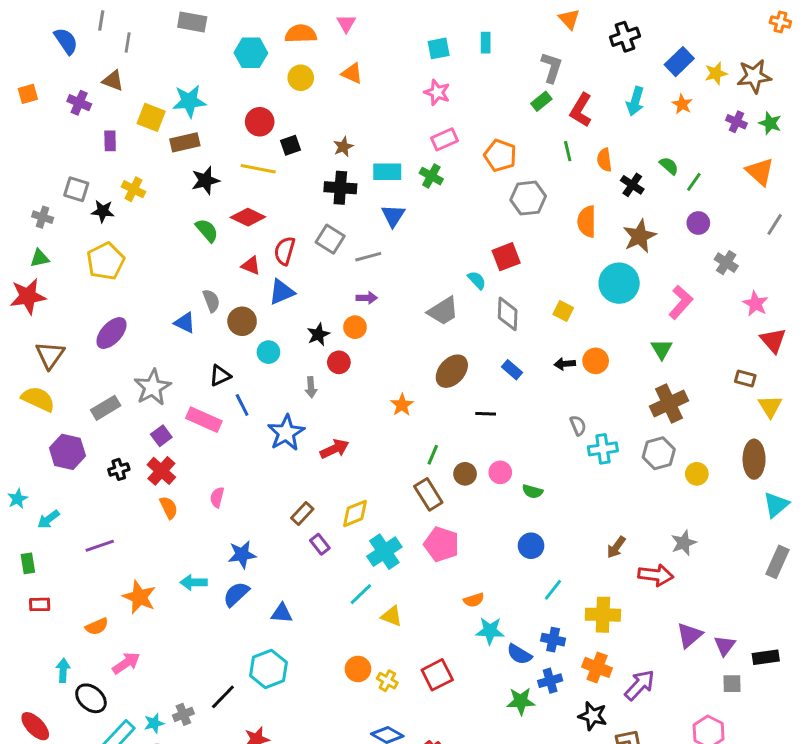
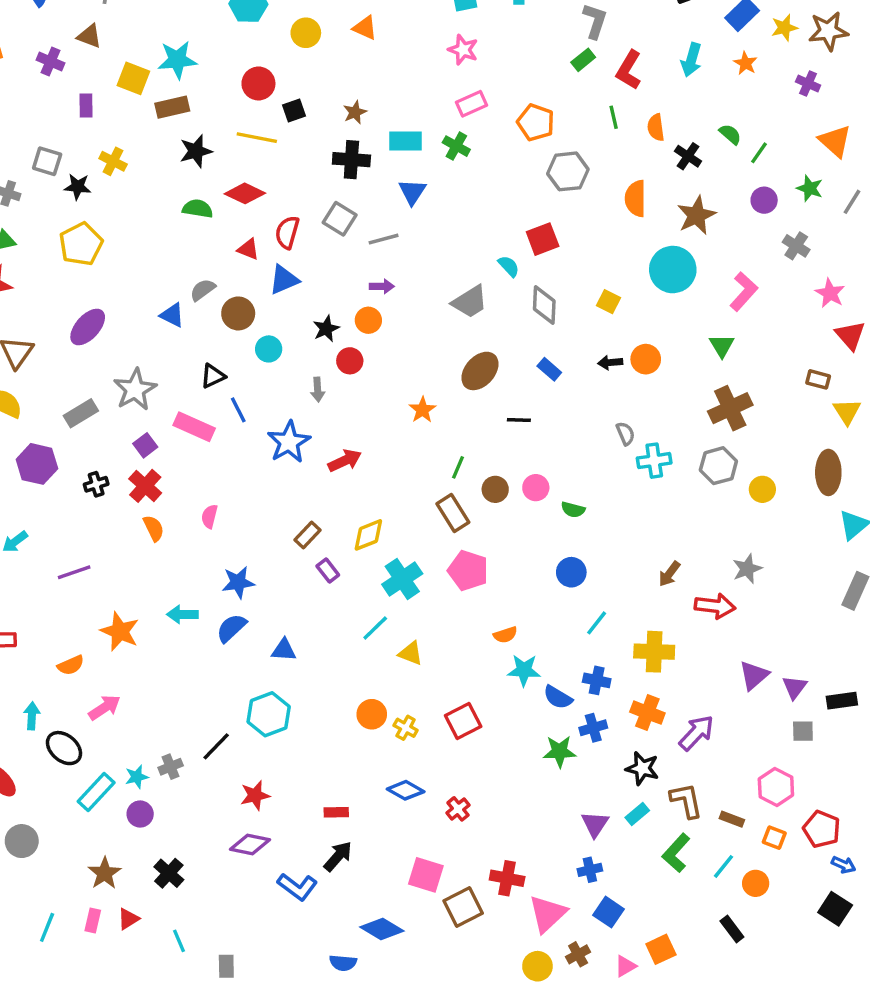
green star: (770, 123) -> (810, 188), moved
green semicircle: (207, 230) -> (198, 209), turned -40
gray semicircle: (211, 301) -> (203, 290), turned -105

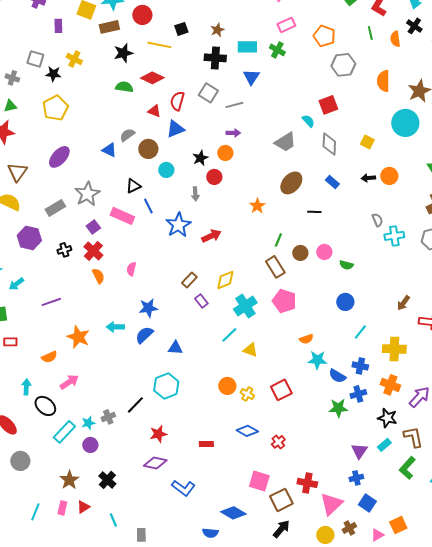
red circle: (258, 83) -> (142, 15), moved
black cross: (688, 156) -> (414, 26), moved
black arrow: (338, 856) -> (281, 529), moved

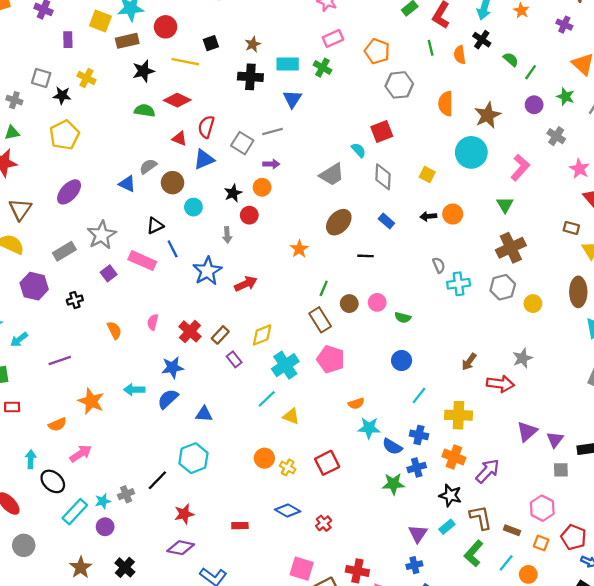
gray square: (208, 93) -> (242, 143), moved
red cross: (93, 251) -> (190, 331), moved

